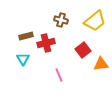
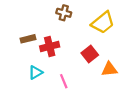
brown cross: (61, 20) -> (64, 13), moved
cyan triangle: (23, 59) -> (36, 72), moved, turned 32

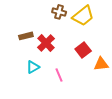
yellow trapezoid: (103, 23) -> (83, 16), moved
red cross: (50, 46) -> (46, 43), turned -30

